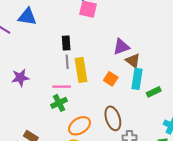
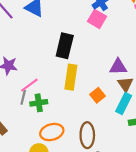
black rectangle: (66, 43) -> (65, 46), size x1.6
gray line: (67, 62) -> (23, 97), moved
pink line: (62, 87) -> (29, 85), moved, turned -54

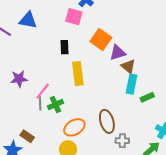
pink square: (97, 19) -> (74, 17), moved
black rectangle: (65, 46) -> (64, 47), size x0.6
orange square: (98, 95) -> (101, 40), moved, size x1.5

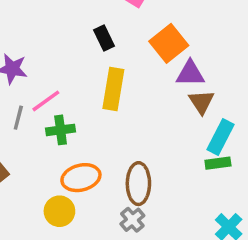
black rectangle: (64, 47) -> (104, 38), turned -40
cyan rectangle: (132, 84) -> (220, 137), moved
gray line: (40, 103) -> (18, 118), moved
gray cross: (122, 141) -> (132, 220), moved, turned 32

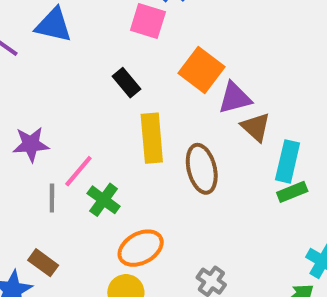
green cross: (61, 130) -> (104, 200), turned -32
brown ellipse: (138, 184) -> (202, 169), moved

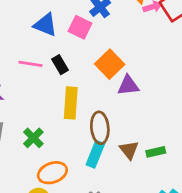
blue triangle: (54, 25) -> (45, 25), moved
brown triangle: (256, 127) -> (129, 150), moved
cyan rectangle: (288, 161) -> (95, 154), moved
pink line: (78, 171) -> (31, 64), moved, turned 50

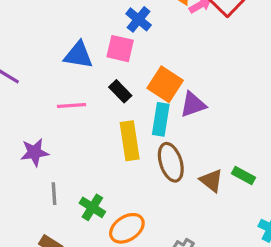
black rectangle: (60, 65) -> (120, 91), moved
green cross: (33, 138) -> (92, 207), moved
green rectangle: (156, 152) -> (244, 176), turned 54
cyan rectangle: (95, 154) -> (161, 119), moved

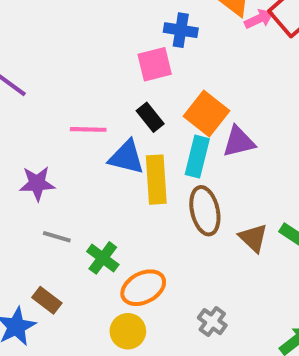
blue cross: (139, 19) -> (181, 30), turned -35
pink square: (120, 49) -> (155, 64), turned -32
blue triangle: (78, 55) -> (126, 157), moved
gray line: (54, 194) -> (57, 237), turned -75

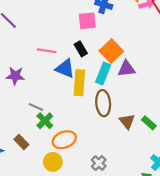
gray line: (57, 237) -> (36, 107), moved
brown rectangle: (47, 300) -> (21, 142), moved

